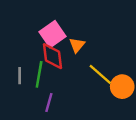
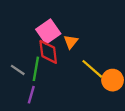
gray line: (20, 76) -> (18, 70), turned -56
purple line: (49, 102) -> (31, 95), moved

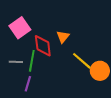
pink square: (48, 32) -> (20, 28), moved
gray line: (18, 70) -> (16, 62), turned -32

